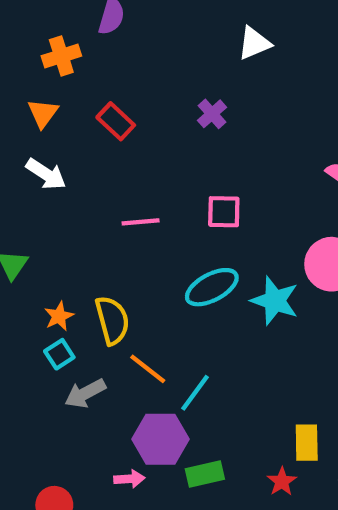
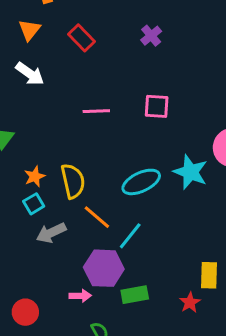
cyan ellipse: (212, 287) -> (141, 182), moved

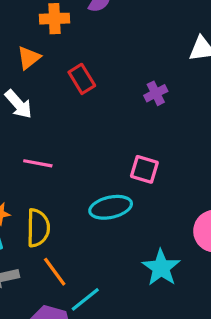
pink line: (96, 111) -> (38, 163), moved
cyan star: (190, 172) -> (161, 268), moved
cyan ellipse: (141, 182) -> (111, 207), moved

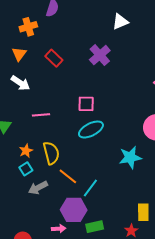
purple cross: (156, 93) -> (100, 55), size x1.5
pink square: (144, 169) -> (86, 104), moved
cyan star: (161, 268) -> (130, 157), turned -30

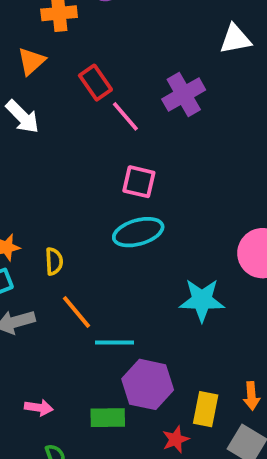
pink line: (41, 115) -> (125, 116), moved, turned 42
yellow semicircle: (51, 153) -> (54, 261), size x0.6
cyan line: (90, 188) -> (115, 343), turned 42
purple hexagon: (74, 210) -> (148, 384), moved

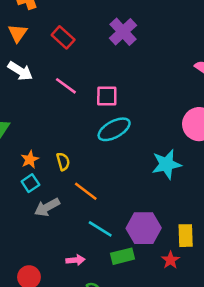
pink line: (125, 116) -> (66, 86), moved
cyan line: (115, 343) -> (100, 229), moved, turned 45

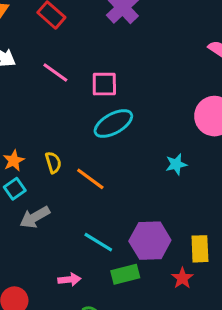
cyan star: (166, 164) -> (176, 164), size x0.6
orange line: (86, 191) -> (90, 179), moved

